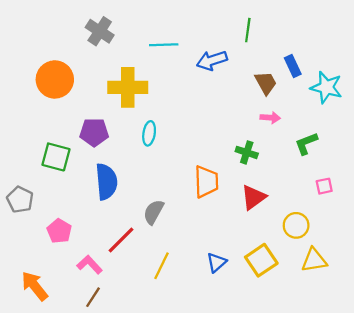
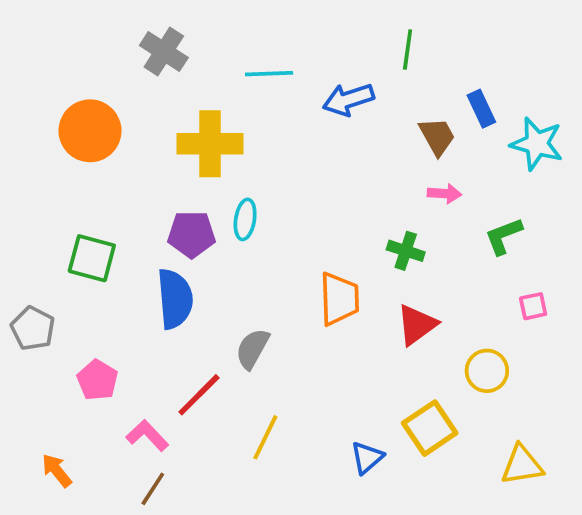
purple pentagon: (94, 132) -> (192, 234), moved
yellow triangle: (314, 260) -> (522, 465), moved
blue triangle: (216, 262) -> (367, 458), moved
orange arrow: (35, 286) -> (57, 471), size x0.7

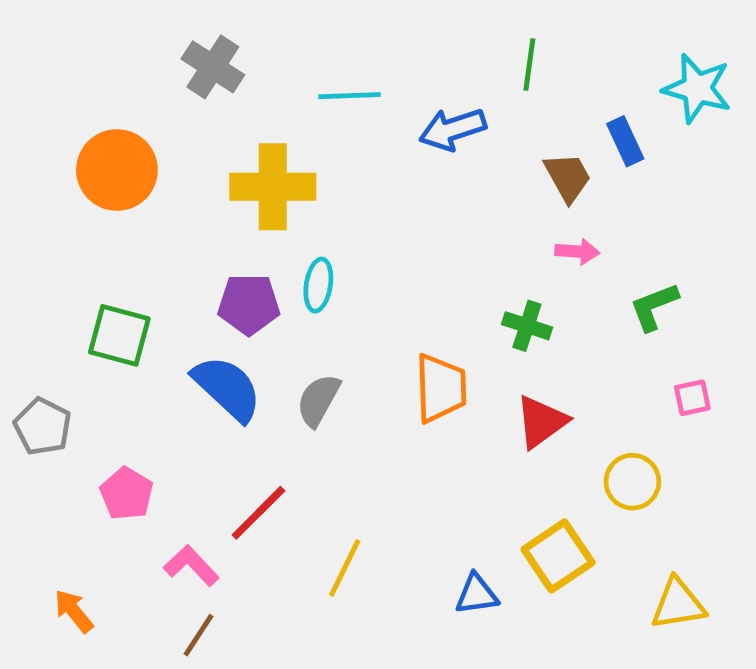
cyan star: (537, 144) -> (697, 88), moved
blue semicircle: (175, 299) -> (227, 388), turned -42
gray semicircle: (252, 349) -> (318, 400), moved
blue triangle: (367, 458) -> (477, 594), turned 33

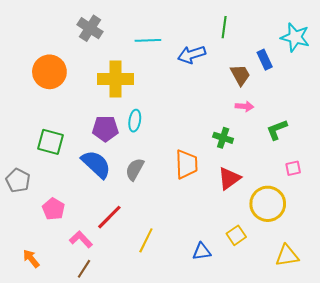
yellow circle: (632, 482) -> (268, 204), size x1.5
yellow square: (558, 556) -> (236, 235), size x0.7

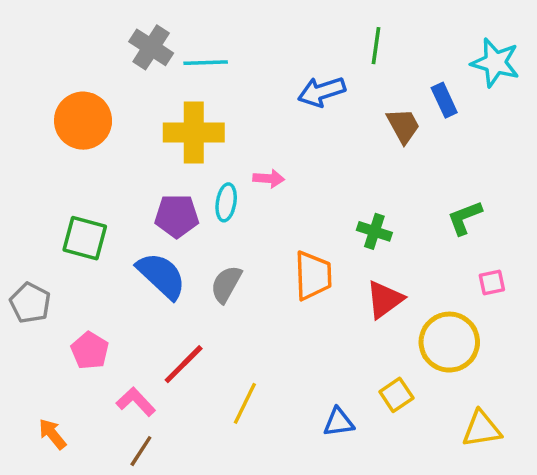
cyan line: (148, 40) -> (206, 63), moved
pink arrow: (244, 106) -> (269, 179), moved

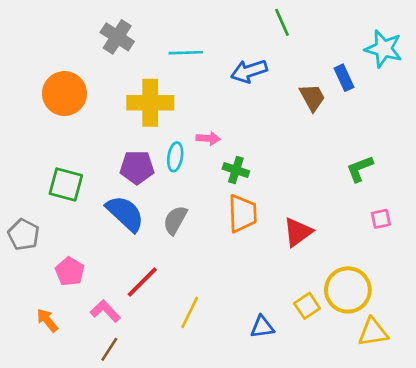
green line: (376, 46) -> (282, 22), moved, turned -32
cyan line: (206, 63) -> (186, 53), moved
green cross: (374, 231) -> (236, 170), moved
yellow circle: (449, 342) -> (348, 290), moved
orange arrow: (52, 434) -> (47, 320), moved

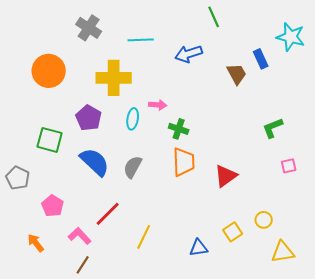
purple pentagon: (137, 167) -> (89, 118), moved, turned 30
yellow circle: (348, 290) -> (264, 220), size x0.5

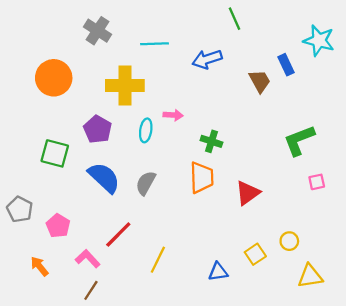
green L-shape: (273, 128) -> (299, 140), size x1.4
green cross: (179, 129) -> (211, 141), moved
gray pentagon: (18, 178) -> (20, 209), moved

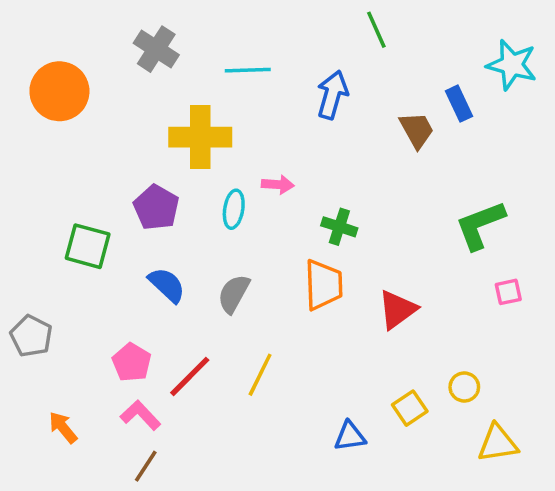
blue arrow: (207, 59) -> (332, 95), turned 124
orange circle: (54, 78) -> (59, 91), moved
blue semicircle: (104, 178) -> (167, 285), size x0.7
pink pentagon: (58, 226) -> (132, 362), moved
yellow line: (158, 260) -> (260, 375), moved

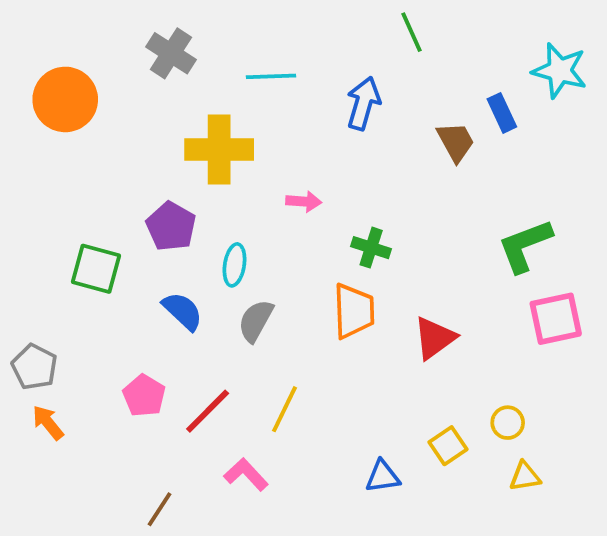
cyan ellipse: (234, 209) -> (234, 265), moved
pink square: (508, 292) -> (556, 319), size x1.8
pink L-shape: (140, 415) -> (246, 475), moved
orange arrow: (63, 427) -> (48, 423), moved
yellow triangle: (498, 443) -> (525, 476), moved, size x0.7

